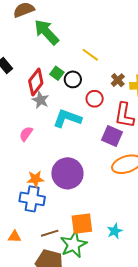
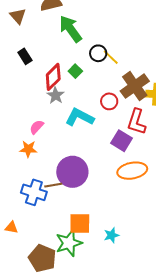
black circle: (73, 79) -> (98, 53), moved
brown cross: (118, 80) -> (135, 86), size x2.0
orange star: (35, 179) -> (28, 149), moved
brown line: (50, 233) -> (53, 185), moved

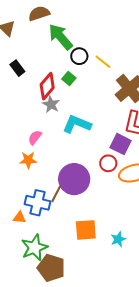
black circle: (98, 53) -> (79, 56), moved
red circle: (109, 101) -> (108, 163), moved
brown line: (53, 185) -> (56, 194), turned -48
orange triangle: (12, 227) -> (19, 218), moved
green star: (69, 243) -> (35, 248), moved

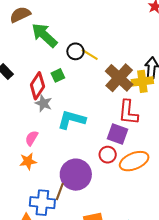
black circle: (79, 56) -> (75, 51), moved
green square: (69, 79) -> (58, 75), turned 32

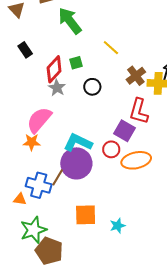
black circle: (75, 51) -> (92, 87), moved
brown cross: (119, 78) -> (136, 76), size x0.7
cyan L-shape: (72, 120) -> (78, 142), moved
pink semicircle: (32, 138) -> (39, 120), size x1.8

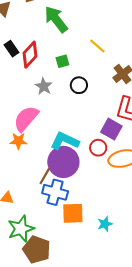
red diamond: (54, 69) -> (30, 55), moved
blue cross: (39, 185) -> (55, 192), moved

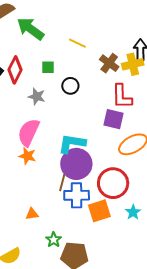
green square: (62, 61) -> (48, 67), turned 32
orange star: (18, 141) -> (27, 156), turned 30
red circle: (98, 148) -> (113, 183), moved, size x1.8
green star: (21, 229) -> (54, 240), size x0.6

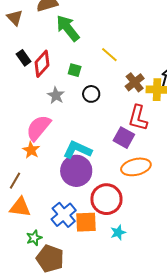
brown line: (62, 183) -> (15, 181), moved
blue cross: (77, 195) -> (64, 215), moved, turned 35
orange triangle: (32, 214) -> (20, 207), size x1.6

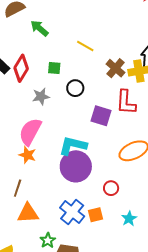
green arrow: (68, 28) -> (39, 28), size x0.7
gray star: (56, 95) -> (41, 96), turned -30
purple square: (124, 138) -> (101, 116), moved
red circle: (106, 199) -> (111, 188), size x0.5
orange square: (86, 222) -> (95, 215), size x0.7

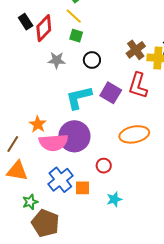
yellow line: (85, 46) -> (74, 16), moved
pink semicircle: (30, 132) -> (53, 143), moved, turned -136
cyan L-shape: (73, 146) -> (79, 98), moved, turned -40
orange star: (27, 155) -> (38, 124), moved

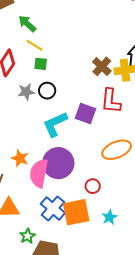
black circle: (92, 60) -> (47, 91), moved
pink semicircle: (53, 143) -> (39, 173), turned 116
orange square: (83, 188) -> (76, 212), size x1.8

